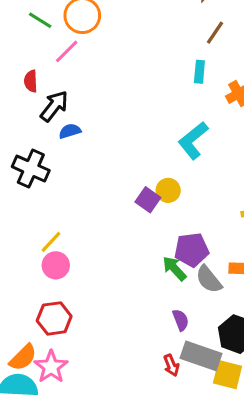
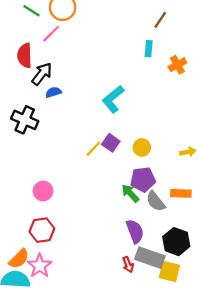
red semicircle: (31, 81) -> (25, 56), size x1.5
cyan L-shape: (193, 140) -> (113, 99), moved
yellow circle: (168, 190) -> (142, 147), moved
yellow line: (51, 242) -> (94, 149), moved
purple semicircle: (181, 320) -> (135, 231), size x1.5

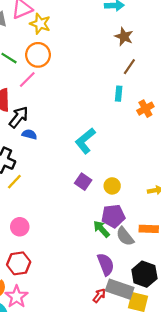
blue semicircle: (53, 92) -> (29, 134), turned 32
yellow line: (94, 149) -> (14, 182), moved
red arrow: (128, 265) -> (99, 296), turned -120

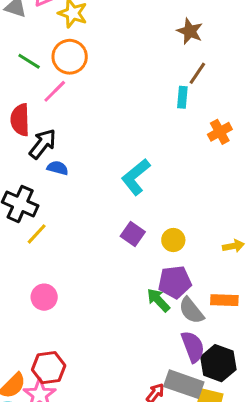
cyan rectangle: (119, 94) -> (182, 97), moved
red hexagon: (19, 263) -> (49, 368), moved
purple semicircle: (106, 264) -> (193, 347), moved

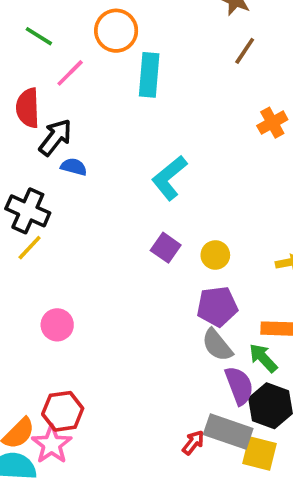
orange circle: (70, 57) -> (116, 31), moved
cyan rectangle: (182, 97) -> (149, 75), moved, size x1.6
yellow line: (37, 234) -> (30, 248), moved
green arrow: (158, 300) -> (263, 358), moved
gray semicircle: (191, 311) -> (217, 345), moved

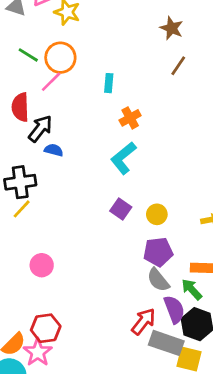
orange circle: (116, 31) -> (60, 58), moved
cyan rectangle: (149, 75) -> (109, 83), size x0.6
orange cross: (272, 123) -> (130, 118), moved
black cross: (28, 211) -> (20, 182), turned -32
red arrow: (193, 443) -> (143, 321), moved, size x1.5

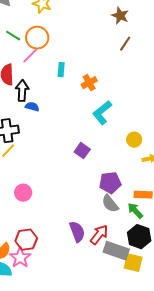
cyan rectangle: (109, 83) -> (61, 70), moved
black arrow: (40, 129) -> (22, 91), turned -35
cyan L-shape: (123, 158) -> (102, 113), moved
yellow circle: (157, 214) -> (134, 140), moved
purple semicircle: (174, 309) -> (77, 232), moved

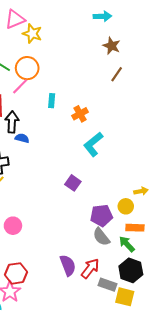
yellow circle: (134, 140) -> (126, 206), moved
gray rectangle: (116, 251) -> (107, 285), size x0.7

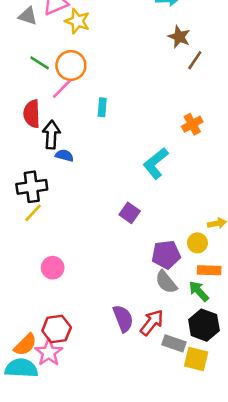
brown line: (117, 74) -> (195, 60), moved
orange cross: (80, 114) -> (192, 124), moved

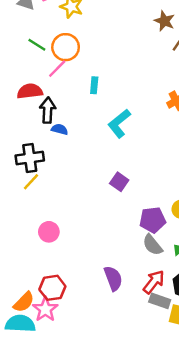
red semicircle: (32, 114) -> (30, 91), turned 85
cyan L-shape: (156, 163) -> (119, 123), moved
red arrow: (152, 322) -> (154, 282), moved

